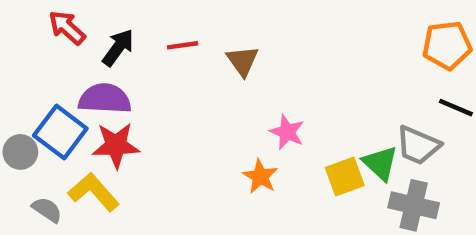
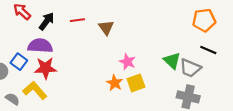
blue square: (60, 132) -> (19, 62), size x0.7
green triangle: (380, 163) -> (172, 61), moved
yellow square: (345, 176) -> (136, 83), moved

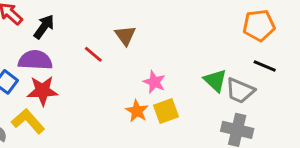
red line: (77, 20) -> (93, 54), moved, turned 48

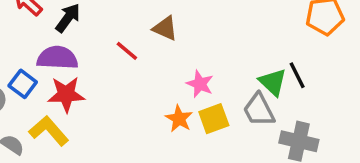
brown triangle: (125, 35) -> (165, 28), turned -30
black line: (265, 66) -> (297, 75), moved, turned 40
gray trapezoid: (240, 91) -> (259, 110), moved, turned 40

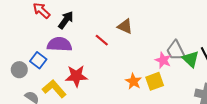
pink star: (200, 84) -> (163, 60), moved
red star: (66, 94) -> (76, 76), moved
gray trapezoid: (259, 110) -> (176, 51), moved

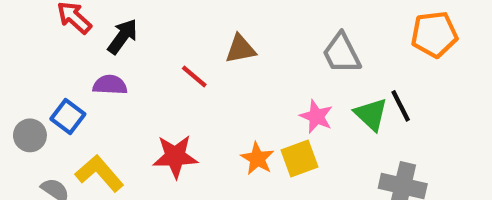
brown triangle: (125, 26) -> (241, 49), turned -35
purple semicircle: (59, 44) -> (110, 85), size x0.7
gray trapezoid: (176, 51) -> (342, 53), moved
red star: (76, 76) -> (175, 156), moved

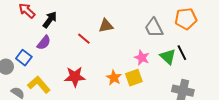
orange pentagon: (434, 34) -> (186, 19), moved
purple semicircle: (110, 85) -> (44, 43), turned 126

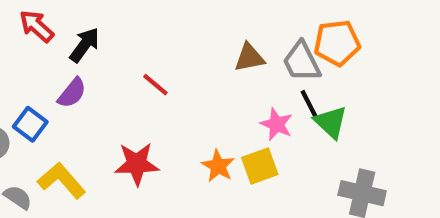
orange pentagon: (186, 19) -> (337, 43), moved
brown triangle: (106, 26) -> (249, 57), moved
black line: (182, 53) -> (310, 105), moved

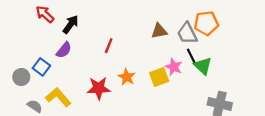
red line: (155, 85) -> (109, 46), turned 72
orange star: (218, 166) -> (127, 77), moved
yellow square: (260, 166) -> (159, 77), moved

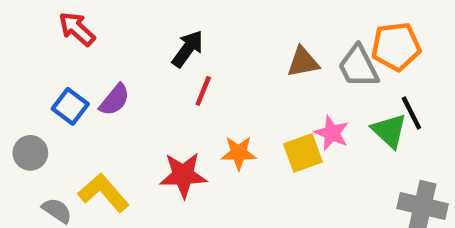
black arrow: (71, 24) -> (188, 49), moved
black line: (192, 57) -> (411, 113), moved
blue square: (41, 67) -> (70, 106), moved
orange star: (127, 77) -> (239, 153), turned -30

